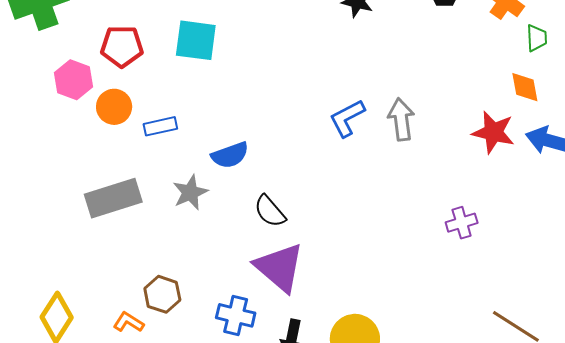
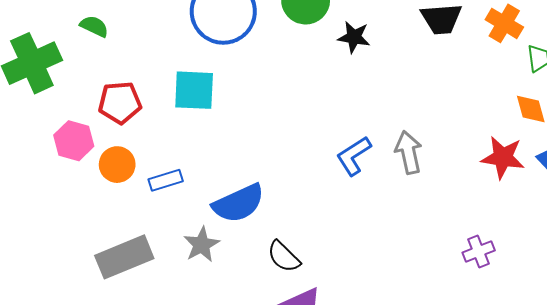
blue semicircle: (230, 155) -> (239, 203), size x1.4

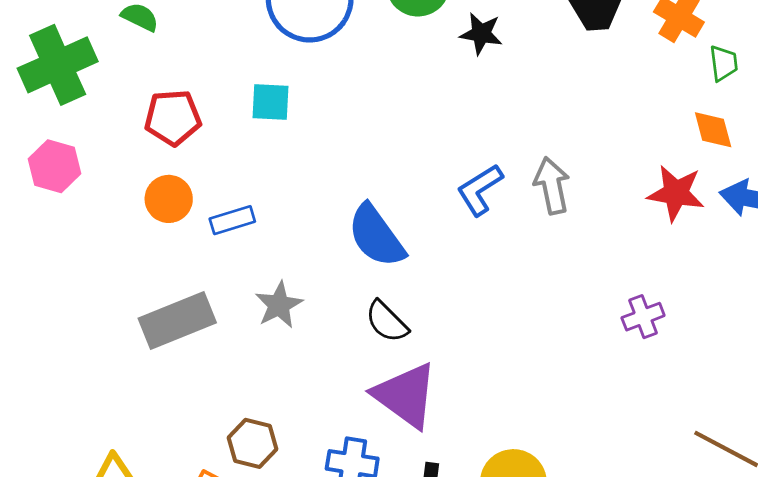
cyan square: (194, 90) -> (270, 102), size x0.7
pink hexagon: (74, 141) -> (54, 166), moved
blue semicircle: (239, 203) -> (376, 236), moved, turned 78

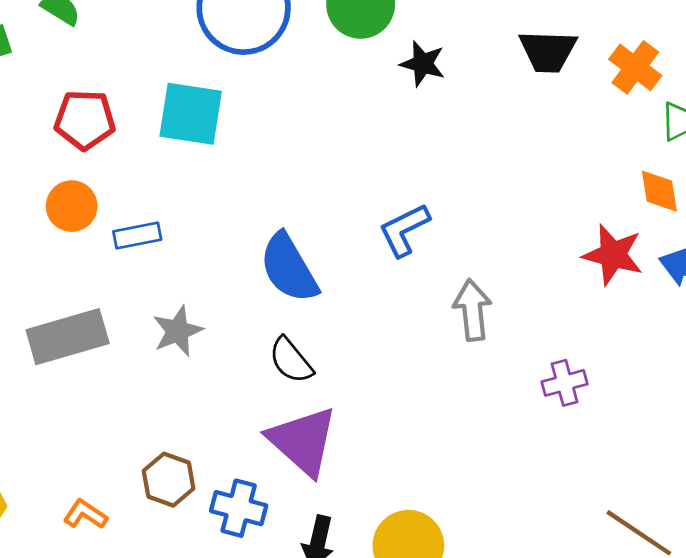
cyan square: (270, 102) -> (191, 114), size x1.5
gray arrow: (552, 186) -> (472, 310), moved
brown hexagon: (252, 443) -> (169, 480), moved

